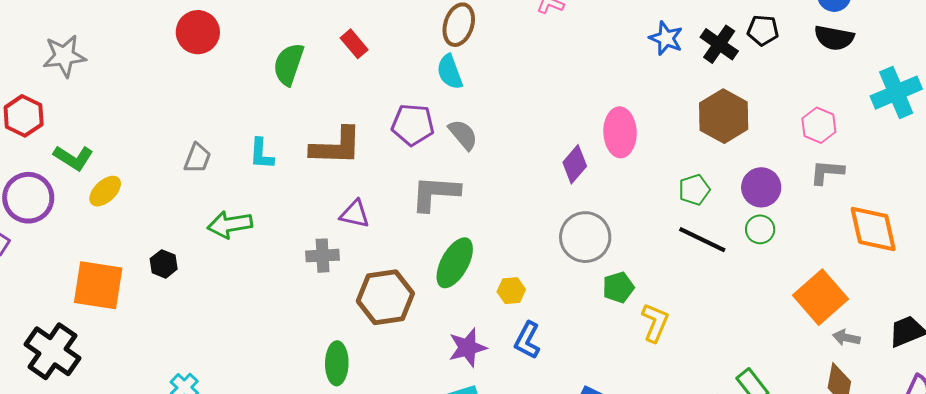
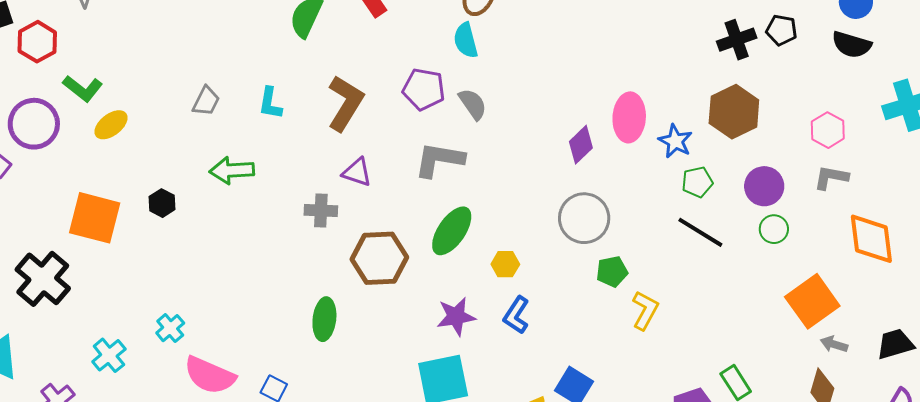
blue star: (666, 38) -> (675, 141), moved
black cross: (719, 44) -> (737, 40), turned 30
brown L-shape: (336, 146) -> (345, 103), turned -66
green circle: (760, 229) -> (774, 229), moved

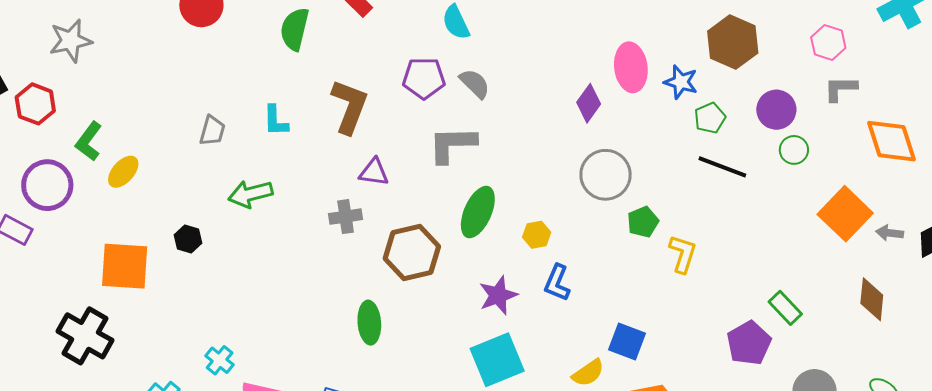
green L-shape: (83, 88) -> (89, 141), turned 99
gray arrow: (834, 344) -> (890, 233), moved

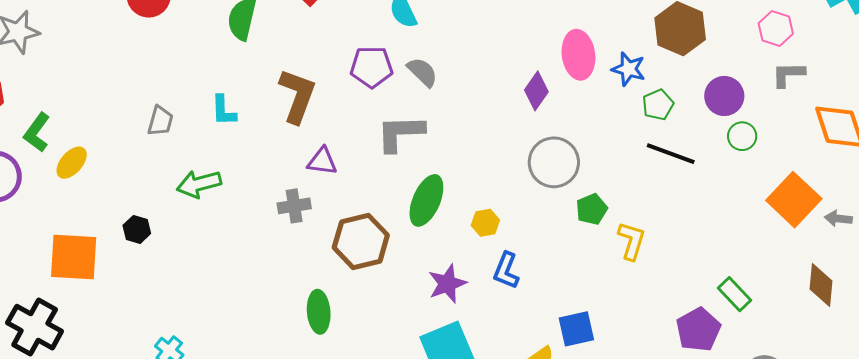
blue square: (627, 341) -> (576, 329), turned -33

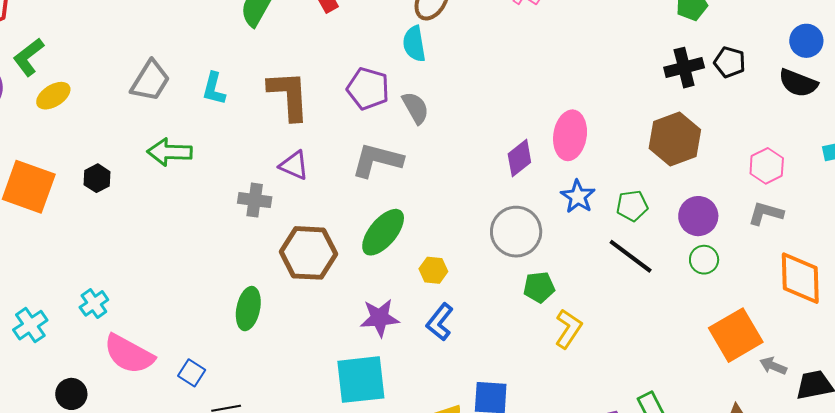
blue star: (628, 69) -> (578, 196), moved
brown L-shape: (297, 96) -> (289, 95), turned -40
gray trapezoid: (160, 121) -> (150, 81), size x1.4

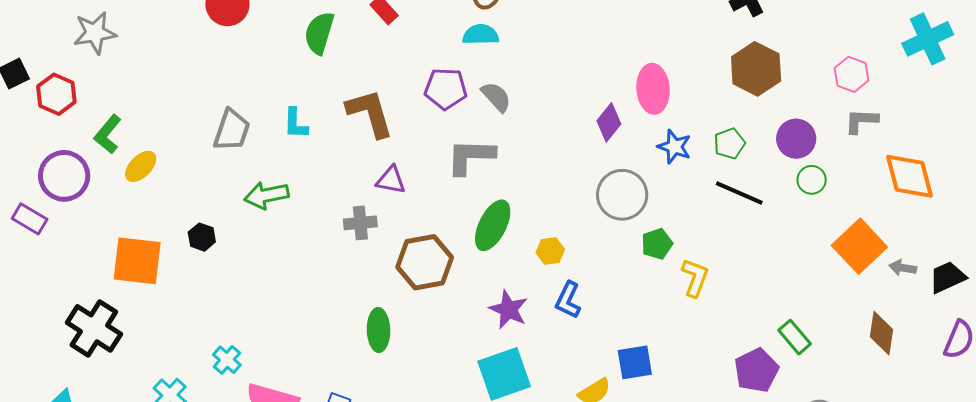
cyan semicircle: (414, 44) -> (481, 35), turned 111
purple star: (380, 318) -> (509, 309), turned -30

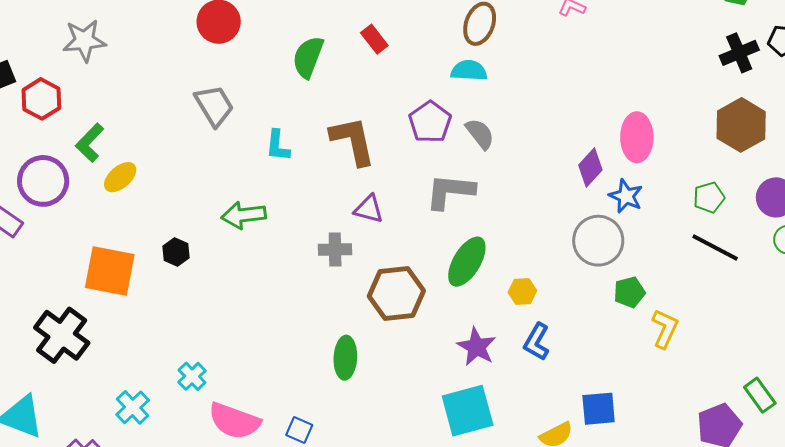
purple pentagon: (446, 89) -> (430, 122), turned 30
gray trapezoid: (232, 130) -> (214, 106), moved, turned -54
blue star: (674, 147) -> (626, 196), moved

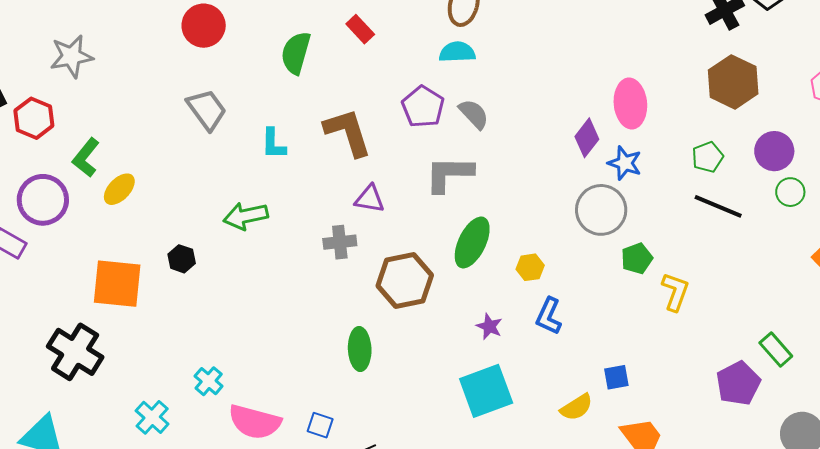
purple star: (477, 347) -> (489, 326), size x0.7
blue square: (599, 409) -> (616, 377), size x0.7

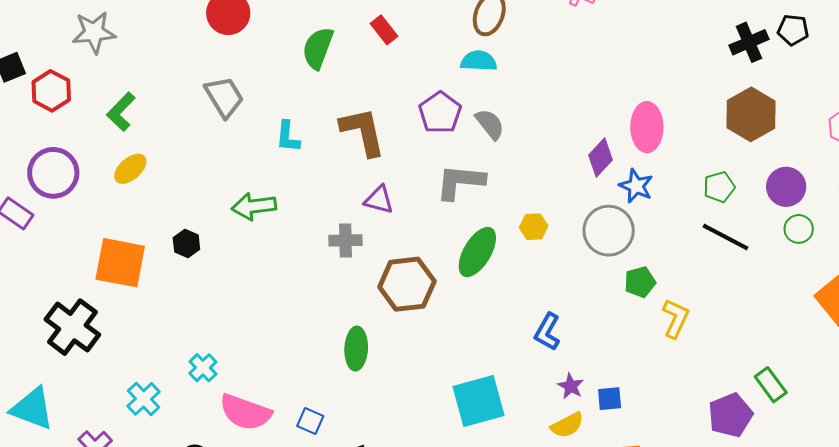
green L-shape: (86, 158) -> (121, 112), moved
yellow hexagon: (530, 267) -> (534, 227), moved
purple star: (489, 326) -> (571, 386), moved

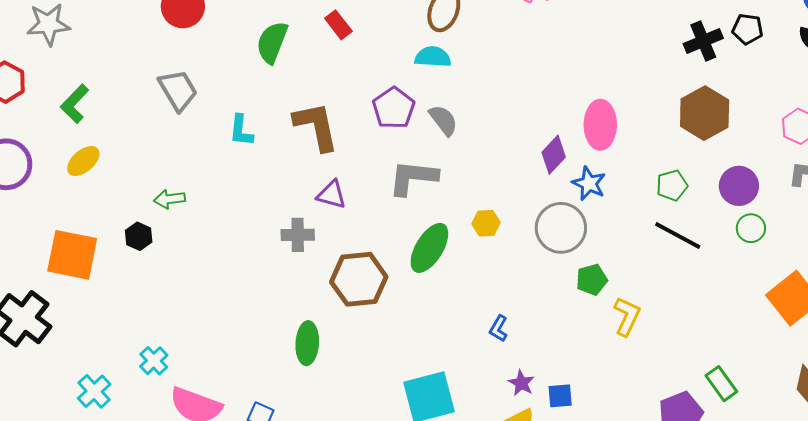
green arrow: (254, 206) -> (169, 199), moved, size x0.7
blue L-shape: (547, 332) -> (499, 328), size x0.7

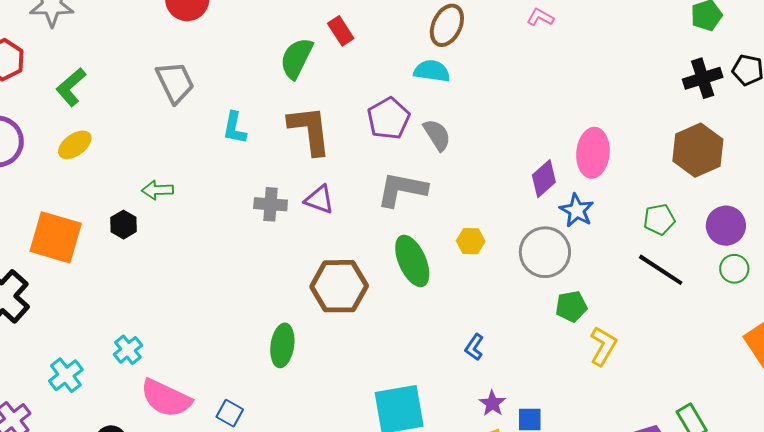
green semicircle: (272, 42) -> (296, 58), moved
gray cross: (298, 235) -> (271, 204), moved
green ellipse: (429, 248) -> (412, 261), turned -60

